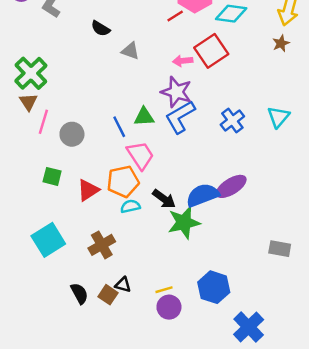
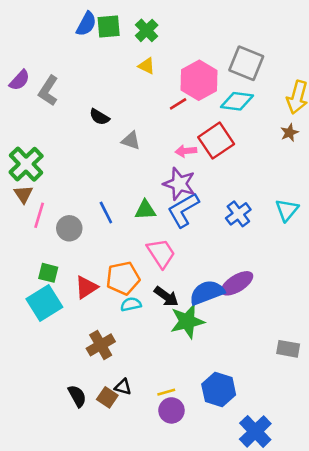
blue line: (119, 127) -> (106, 213), moved
pink trapezoid: (140, 155) -> (161, 253), moved
cyan square: (48, 240) -> (44, 303), moved

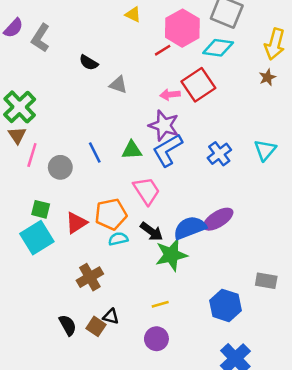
blue hexagon: (219, 389) -> (225, 305), moved
yellow line: (166, 392) -> (160, 304), moved

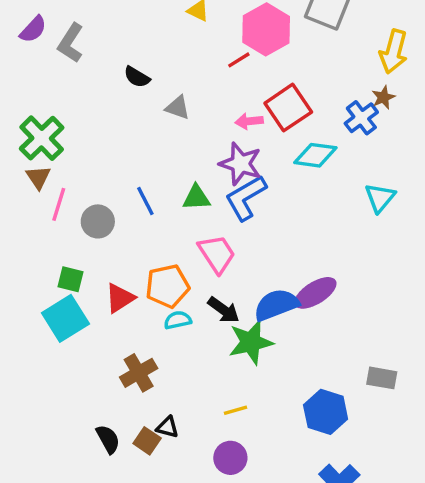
cyan diamond: (218, 48) -> (315, 155), moved
blue cross: (219, 154) -> (361, 118), moved

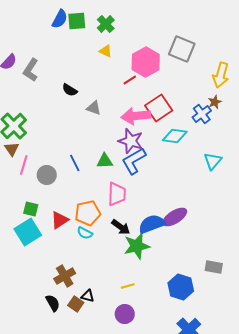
pink arrow: (249, 121) -> (136, 116), size x1.8
pink trapezoid: (217, 254) -> (117, 194), turned 35
cyan semicircle: (178, 320) -> (85, 233), moved, turned -140
brown cross: (139, 373) -> (65, 276), moved

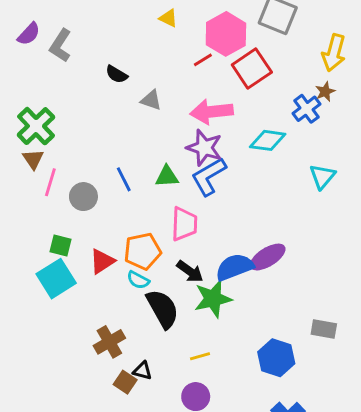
red square: (159, 108) -> (252, 69), moved
black semicircle: (53, 303) -> (163, 309), moved, size x1.6

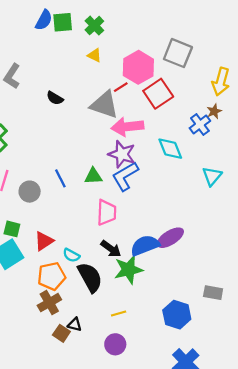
gray triangle: (151, 100) -> (104, 105), moved, size x1.8
cyan diamond: (268, 140) -> (170, 149), turned 60
orange pentagon: (142, 251) -> (52, 276), moved

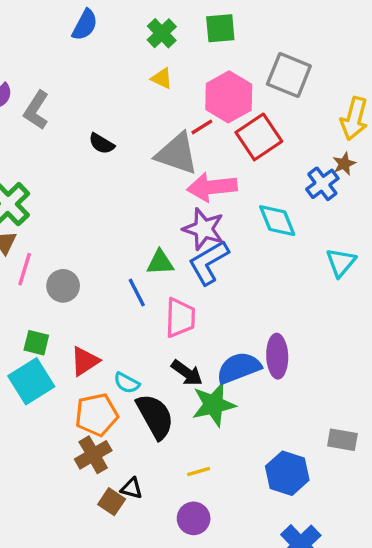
green square: (63, 22) -> (220, 28), moved
blue line: (60, 178) -> (137, 293), moved
purple ellipse: (170, 238) -> (277, 356), turned -60

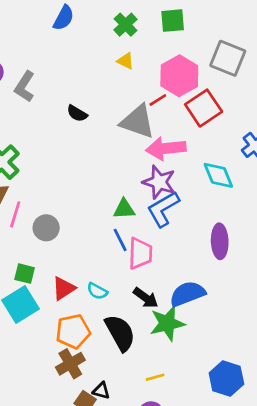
blue line: (137, 293) -> (120, 240), moved
purple ellipse: (277, 356) -> (220, 241), moved
cyan semicircle: (127, 383) -> (97, 291), moved

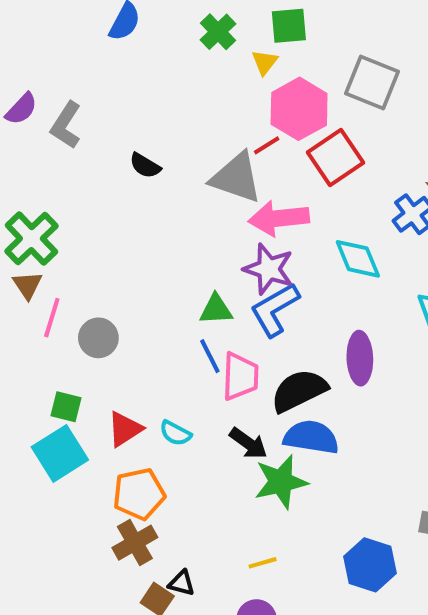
yellow triangle: (125, 61) -> (265, 62), moved, turned 42
blue semicircle: (187, 294) -> (311, 437), turned 30
black semicircle: (120, 333) -> (299, 391), moved, turned -87

